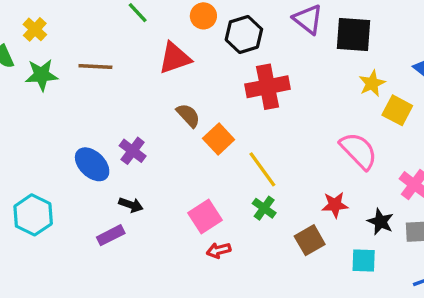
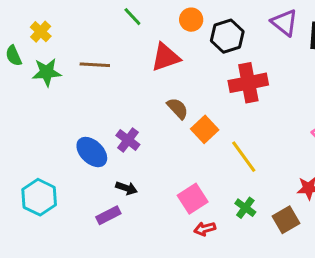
green cross: (264, 208) -> (245, 208), moved

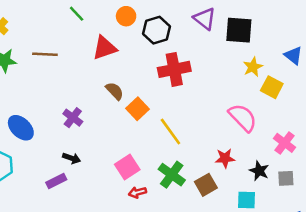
blue ellipse: (92, 152) -> (21, 128), moved
green cross: (245, 208) -> (172, 175), size x1.5

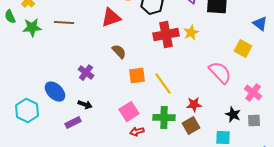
yellow star: (253, 67) -> (191, 33), moved
orange square: (137, 109) -> (137, 76), moved, turned 36
blue ellipse: (21, 128) -> (55, 92), moved
red star: (225, 158) -> (194, 105), moved
green cross: (172, 175) -> (164, 118), turned -35

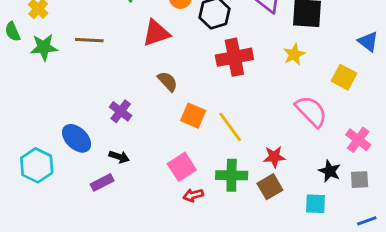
yellow star: (191, 33) -> (294, 54), moved
orange square: (137, 76) -> (193, 116), turned 30

